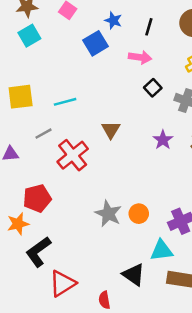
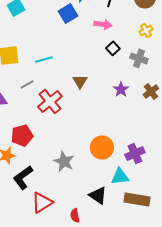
gray star: (108, 214) -> (64, 161), moved
orange circle: (139, 214) -> (102, 147), size x1.5

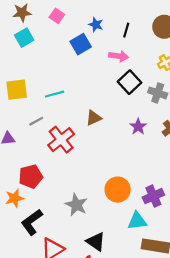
black square: (113, 48) -> (129, 82), size x1.5
brown triangle: (80, 81) -> (94, 118), turned 35
black triangle: (98, 195) -> (96, 242), moved

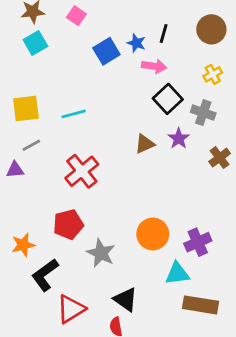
blue star: (96, 25) -> (136, 43), moved
brown triangle: (94, 118) -> (145, 144), moved
gray line: (36, 121) -> (31, 145), moved
purple star: (138, 127) -> (179, 138), moved
red pentagon: (31, 177) -> (68, 224), moved

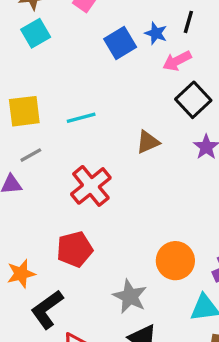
pink arrow: (154, 66) -> (177, 61), turned 145
brown triangle: (145, 144) -> (148, 142), moved
gray star: (101, 253) -> (130, 296), moved

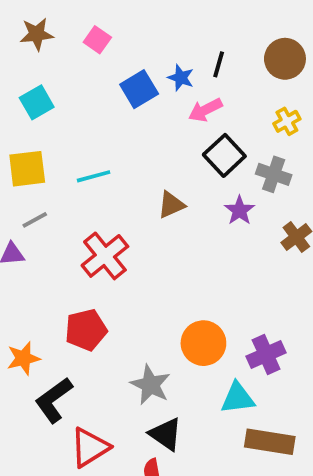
cyan square: (36, 33) -> (37, 102), moved

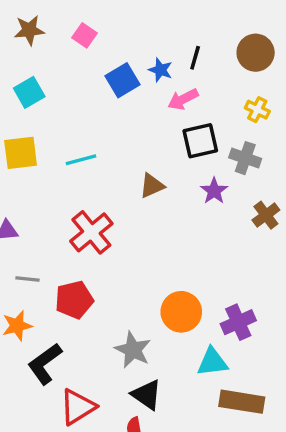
yellow cross: (287, 121) -> (257, 110), turned -35
black square: (224, 155) -> (200, 141), turned 30
gray line: (35, 220) -> (27, 279), moved, turned 35

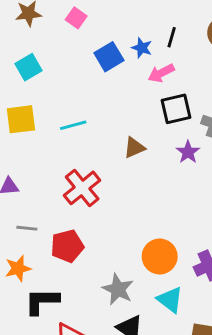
cyan triangle: (212, 362) -> (170, 300), moved, turned 44
black L-shape: (45, 364) -> (42, 301), turned 36

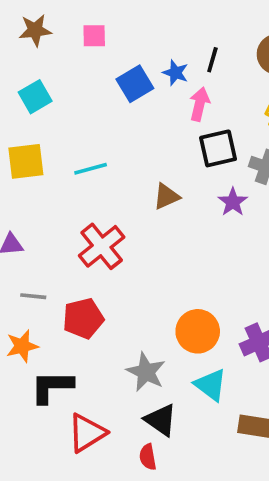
pink square: (76, 18) -> (94, 36), turned -36
pink arrow: (161, 73) -> (200, 104), turned 130

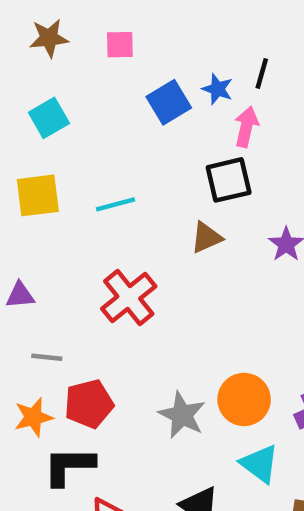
black square: (218, 148) -> (229, 180), moved
red pentagon: (83, 318) -> (89, 404), moved
gray star: (146, 372) -> (182, 415), moved

